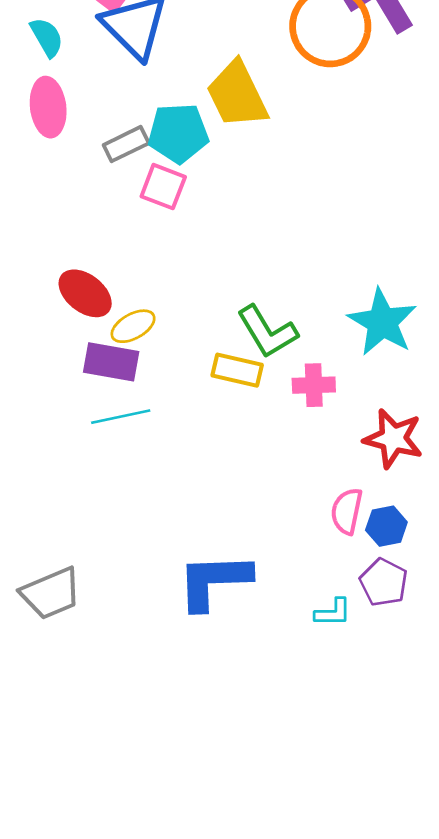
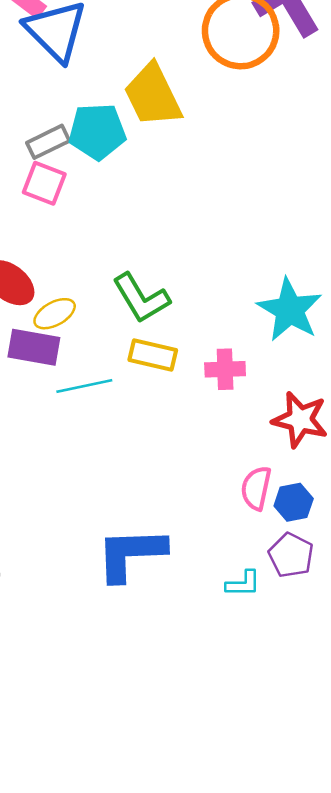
pink square: (163, 187) -> (44, 183), moved
green L-shape: (267, 332) -> (141, 298), moved
cyan line: (121, 417) -> (84, 386), moved

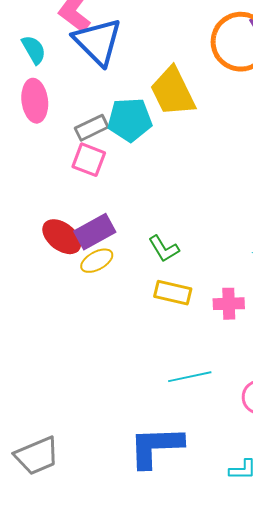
green L-shape: (141, 298) -> (164, 249), size x0.7
purple rectangle: (34, 347) -> (95, 232), moved, turned -39
cyan line: (84, 386) -> (190, 377), moved

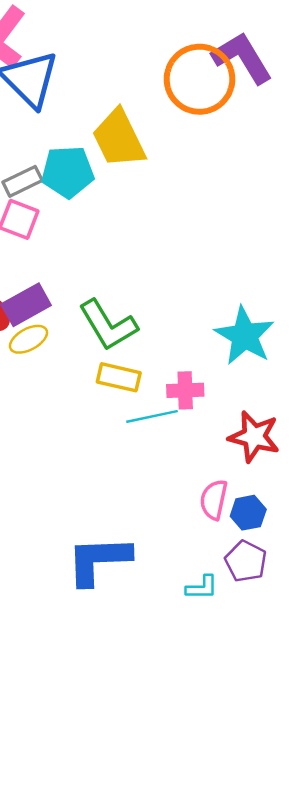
green L-shape: (164, 249) -> (108, 325), size x1.6
cyan line: (190, 377) -> (152, 416), moved

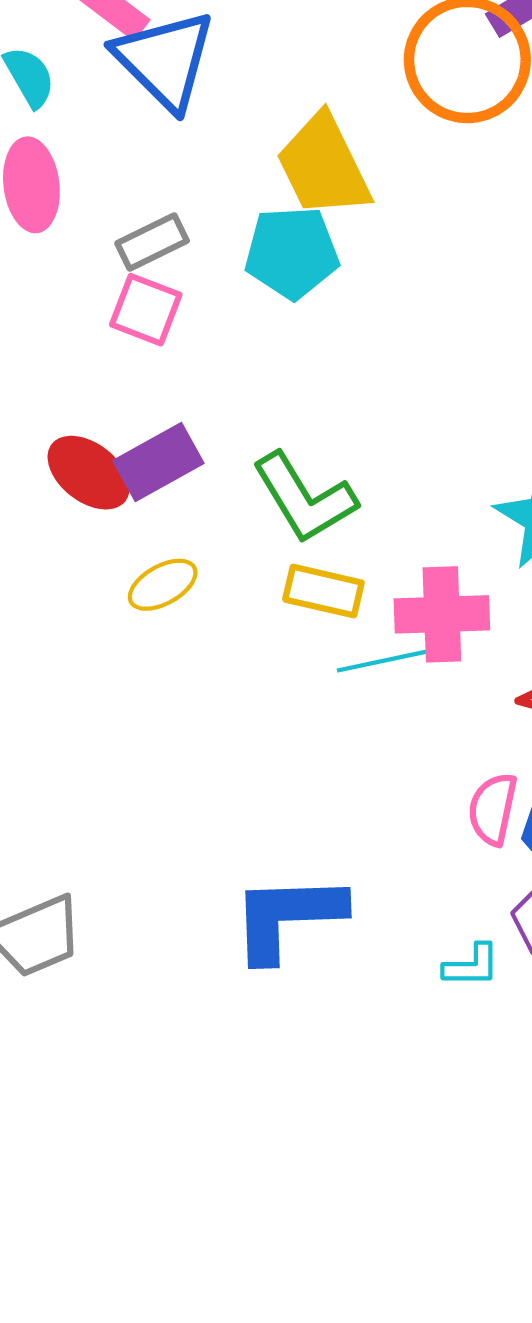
cyan pentagon: (68, 172) -> (292, 253), moved
yellow ellipse: (28, 339) -> (163, 585), moved
pink cross: (185, 390) -> (442, 614), size x1.4

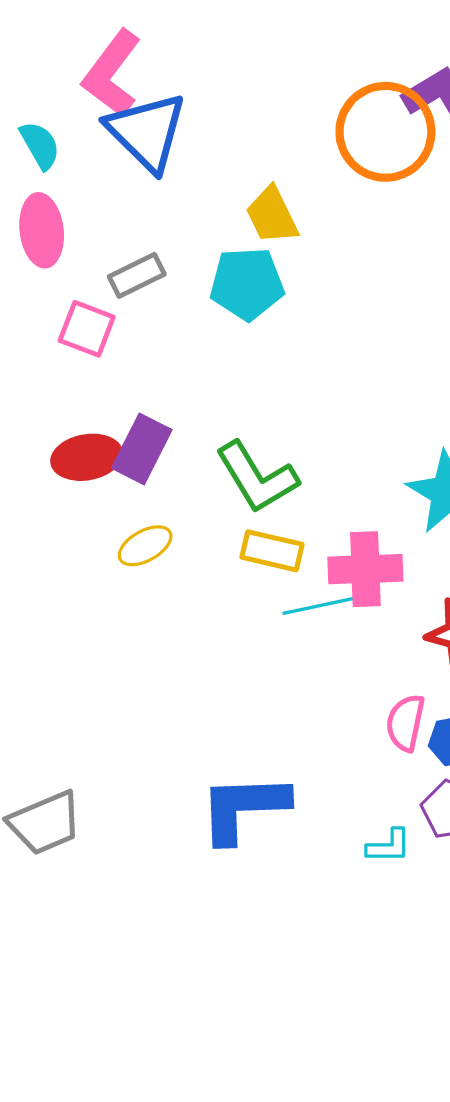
yellow trapezoid: (323, 166) -> (272, 215), size x0.7
pink square: (146, 310) -> (87, 329), moved
purple rectangle: (158, 462) -> (142, 449), turned -34
red ellipse: (89, 473) -> (87, 457), turned -48

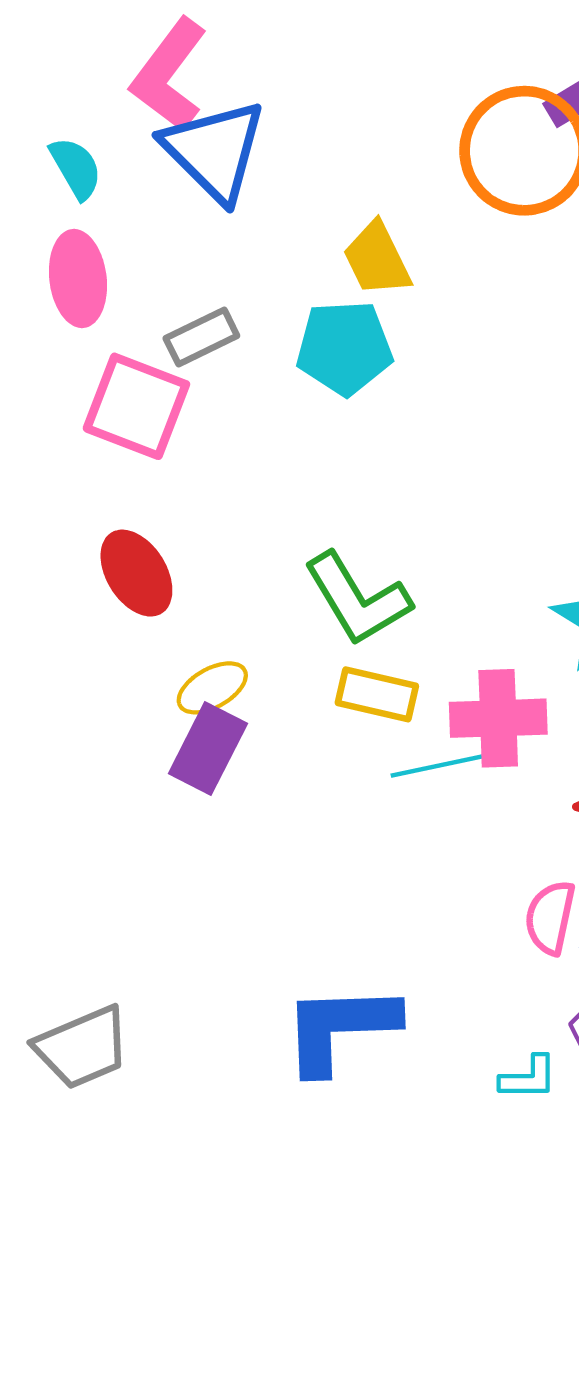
pink square: (87, 329) -> (136, 406), size x1.4
purple rectangle: (142, 449) -> (208, 749), moved
red ellipse: (87, 457) -> (136, 573), turned 68

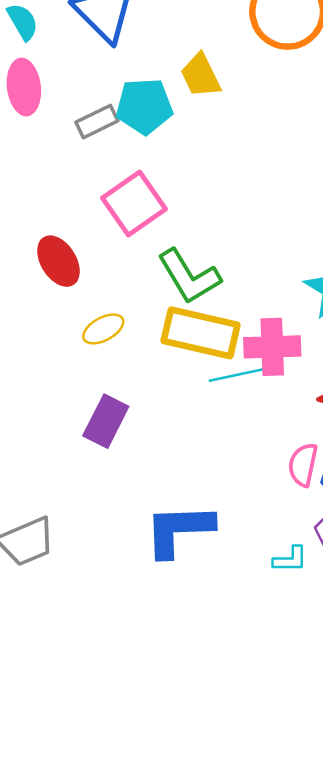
cyan pentagon: (344, 348) -> (144, 106), moved
pink square: (136, 406) -> (134, 203), moved, turned 34
yellow rectangle: (377, 694) -> (201, 333), size x1.6
purple rectangle: (208, 749) -> (106, 421), moved

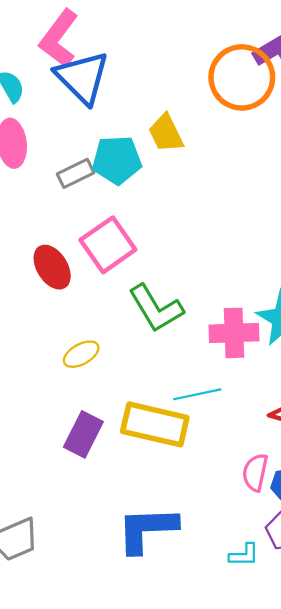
red ellipse: (58, 261) -> (52, 267), moved
yellow rectangle: (201, 333) -> (155, 424), moved
pink cross: (272, 347) -> (234, 333), moved

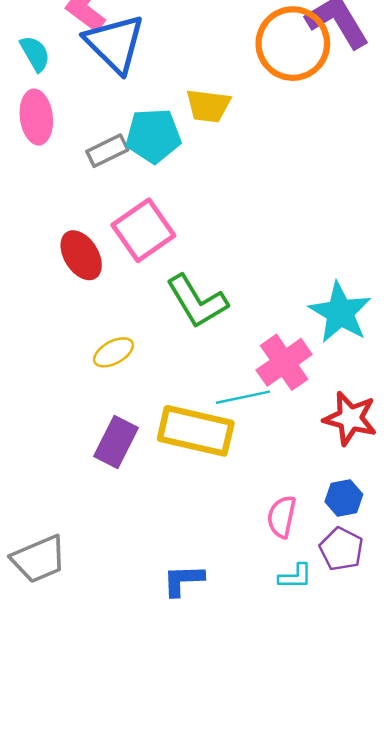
yellow trapezoid: (166, 133) -> (208, 106), turned -57
pink cross: (234, 333) -> (284, 362), moved, turned -33
pink semicircle: (255, 472) -> (282, 517), moved
blue L-shape: (147, 529) -> (183, 580), moved, size x0.6

